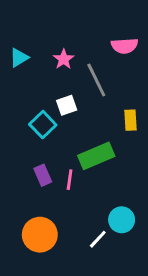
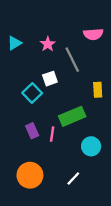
cyan circle: (122, 220) -> (91, 146), moved

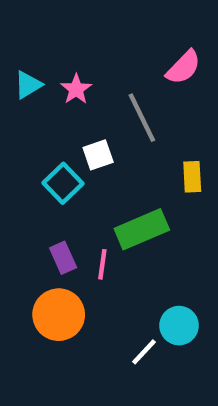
pink semicircle: (93, 34) -> (183, 67), turned -42
pink star: (48, 44) -> (76, 89), moved
cyan circle: (91, 146) -> (179, 326), moved
orange circle: (30, 175) -> (59, 315), moved

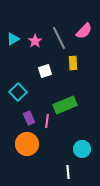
gray line: (142, 118) -> (59, 38), moved
yellow rectangle: (192, 177) -> (73, 63), moved
cyan square: (63, 183) -> (18, 92), moved
white line: (144, 352) -> (68, 172), moved, turned -48

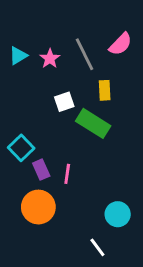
cyan square: (18, 92) -> (21, 148), moved
green rectangle: (65, 105) -> (93, 123), moved, turned 55
white line: (68, 172) -> (97, 247), turned -32

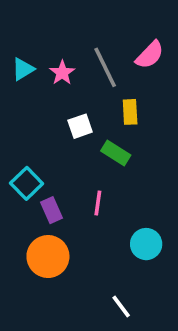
green rectangle: (93, 123) -> (116, 153), size x0.7
pink line: (67, 174) -> (98, 203), moved
cyan circle: (118, 214) -> (146, 244), moved

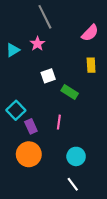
gray line: (105, 67) -> (45, 17), moved
cyan triangle: (23, 69) -> (13, 50), moved
yellow rectangle: (130, 112) -> (91, 65), moved
cyan circle: (146, 244) -> (76, 156), moved

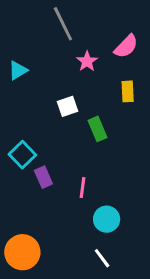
pink star: (37, 44) -> (87, 61), moved
green rectangle: (70, 92) -> (98, 129), turned 35
pink line: (59, 122) -> (83, 188), moved
orange circle: (29, 154) -> (22, 252), moved

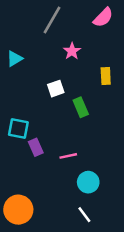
gray line: (63, 24) -> (52, 20), turned 56
pink semicircle: (126, 46) -> (103, 17), moved
cyan square: (22, 155) -> (18, 128), turned -35
pink line: (83, 188) -> (68, 156), turned 70

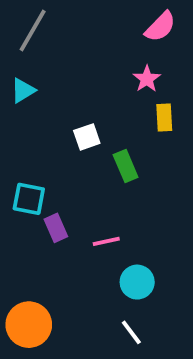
gray line: (52, 20) -> (33, 31), moved
pink star: (72, 51) -> (147, 79), moved

